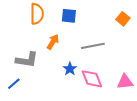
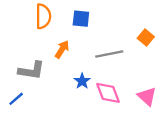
orange square: (123, 19) -> (146, 37), moved
pink triangle: (125, 82) -> (147, 96), turned 48

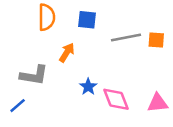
orange square: (146, 37) -> (156, 40), turned -35
gray line: (109, 54) -> (126, 37), moved
pink triangle: (147, 96) -> (158, 103), turned -48

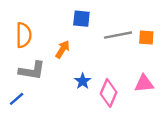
orange semicircle: (47, 17) -> (24, 35), moved
pink diamond: (116, 99) -> (109, 93), turned 44
pink triangle: (158, 103) -> (144, 83), moved

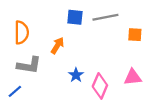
gray line: (118, 35) -> (105, 17), moved

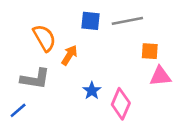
orange semicircle: (21, 32) -> (44, 38), moved, turned -30
orange square: (135, 35) -> (150, 51), moved
pink triangle: (133, 77) -> (160, 76), moved

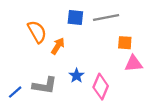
gray L-shape: (35, 79) -> (45, 85), moved

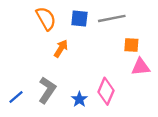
orange semicircle: (37, 32) -> (46, 18), moved
blue star: (77, 76) -> (79, 99), moved
gray L-shape: (45, 85) -> (47, 90), turned -65

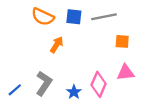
orange semicircle: (46, 18) -> (43, 17), turned 145
pink triangle: (141, 67) -> (125, 73), moved

